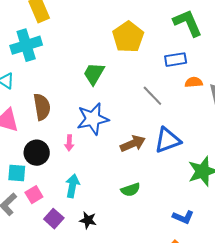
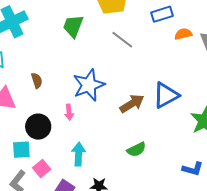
green trapezoid: (94, 74) -> (73, 26), moved
gray line: (152, 96) -> (122, 40), moved
brown semicircle: (42, 107) -> (37, 81), size x0.6

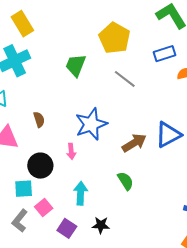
green semicircle: (136, 149) -> (125, 181), moved, turned -96

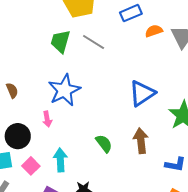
green trapezoid: (76, 65) -> (60, 41), moved
brown arrow: (134, 143) -> (141, 141), moved, turned -60
pink square: (44, 207) -> (31, 166), moved

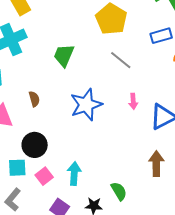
green trapezoid: (60, 41) -> (64, 55), moved
pink arrow: (47, 119) -> (133, 101), moved
green semicircle: (104, 143) -> (119, 191), moved

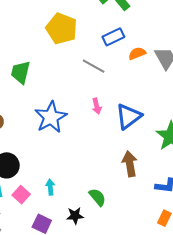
gray line: (121, 60) -> (94, 66), moved
cyan arrow: (74, 173) -> (50, 187), size x0.7

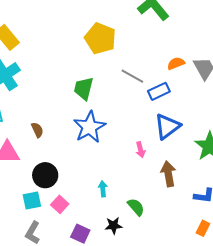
blue rectangle: (113, 37) -> (159, 91), moved
green trapezoid: (21, 72) -> (84, 88), moved
pink arrow: (97, 106) -> (140, 150), moved
cyan arrow: (50, 187) -> (103, 189), moved

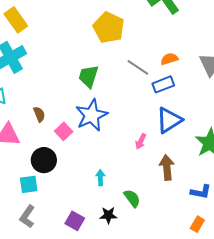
orange semicircle: (176, 63) -> (169, 59), moved
pink arrow: (140, 150) -> (141, 141), turned 35
pink square: (60, 204) -> (64, 131), moved

